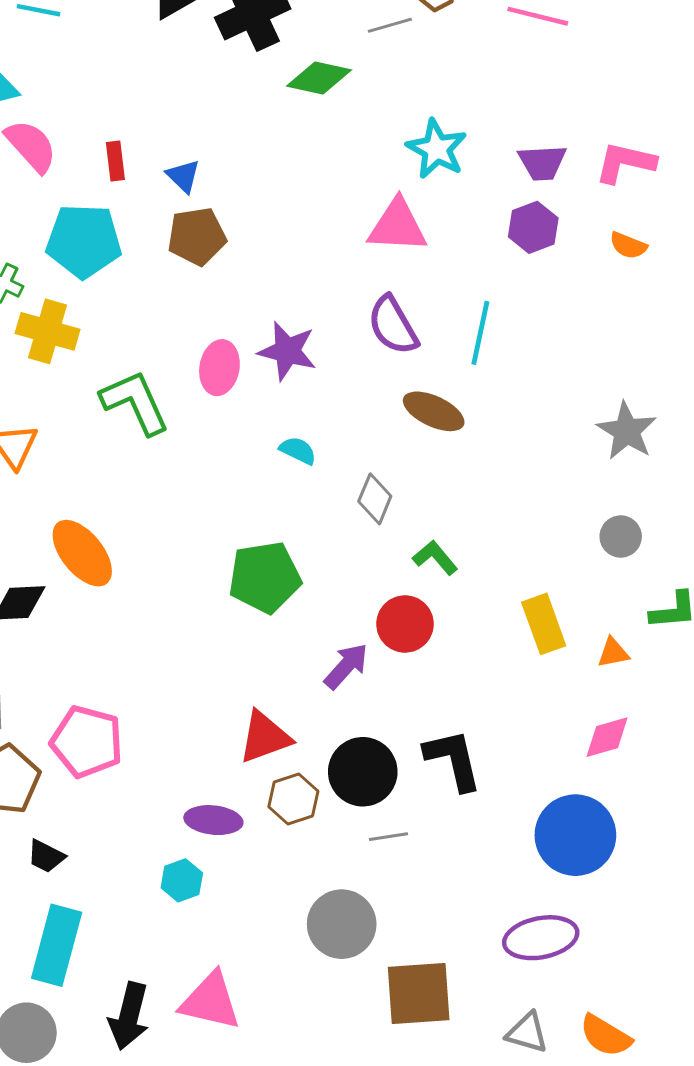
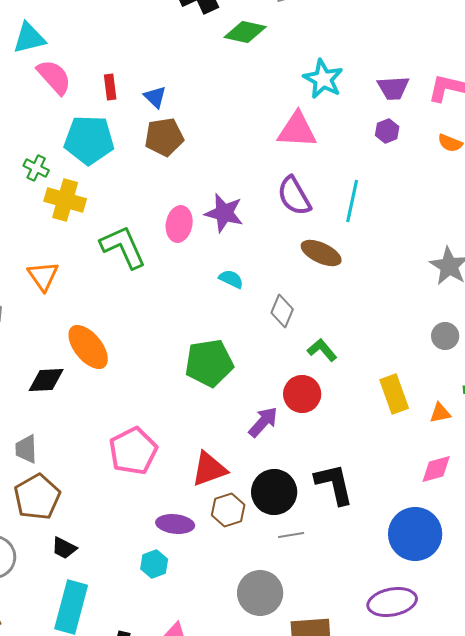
purple hexagon: (533, 227) -> (387, 131), size x0.7
pink pentagon: (87, 742) -> (133, 451), moved, turned 30

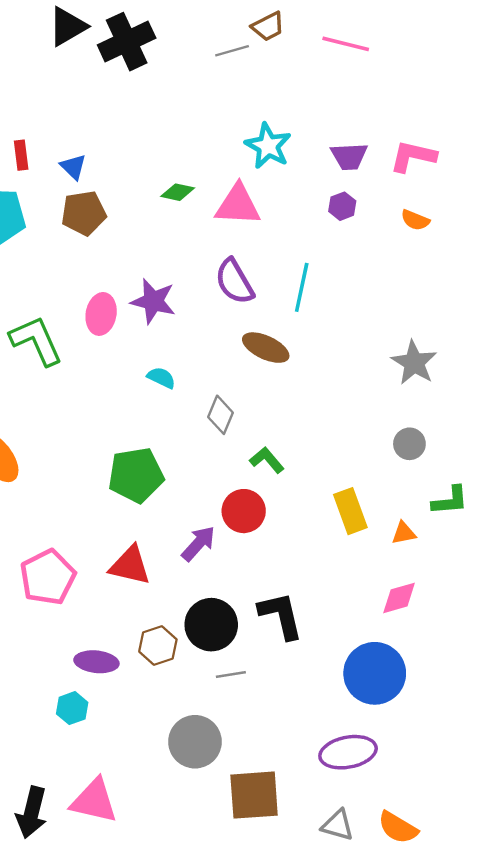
green diamond: (245, 32) -> (178, 192), moved, size x0.7
red triangle: (209, 469) -> (130, 566), moved, turned 33

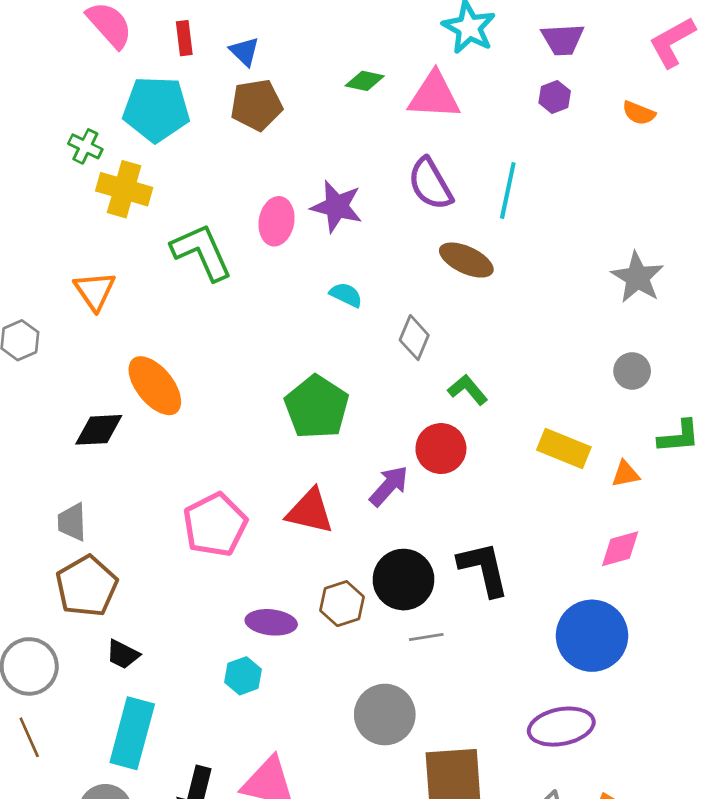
pink L-shape: (413, 156) -> (672, 42), moved, turned -42
green pentagon: (136, 475) -> (317, 407), turned -30
yellow rectangle: (350, 511) -> (564, 449), turned -48

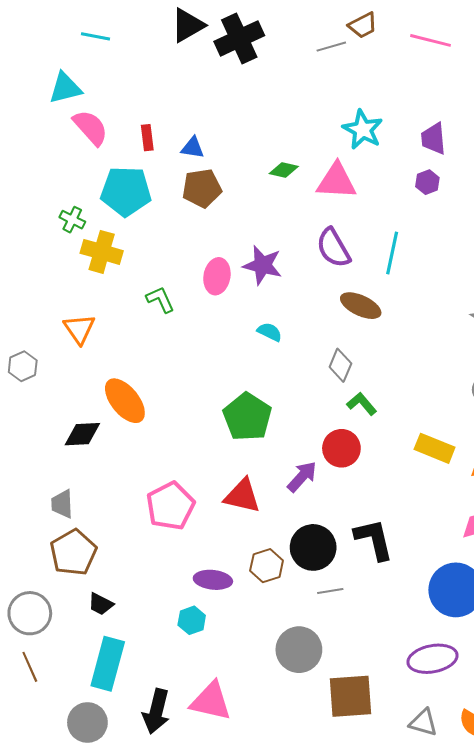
purple trapezoid: (563, 39) -> (434, 139), turned 88
blue triangle: (244, 51) -> (193, 148), turned -35
green L-shape: (202, 252) -> (160, 300), size x0.6
gray diamond: (414, 338) -> (340, 365), moved

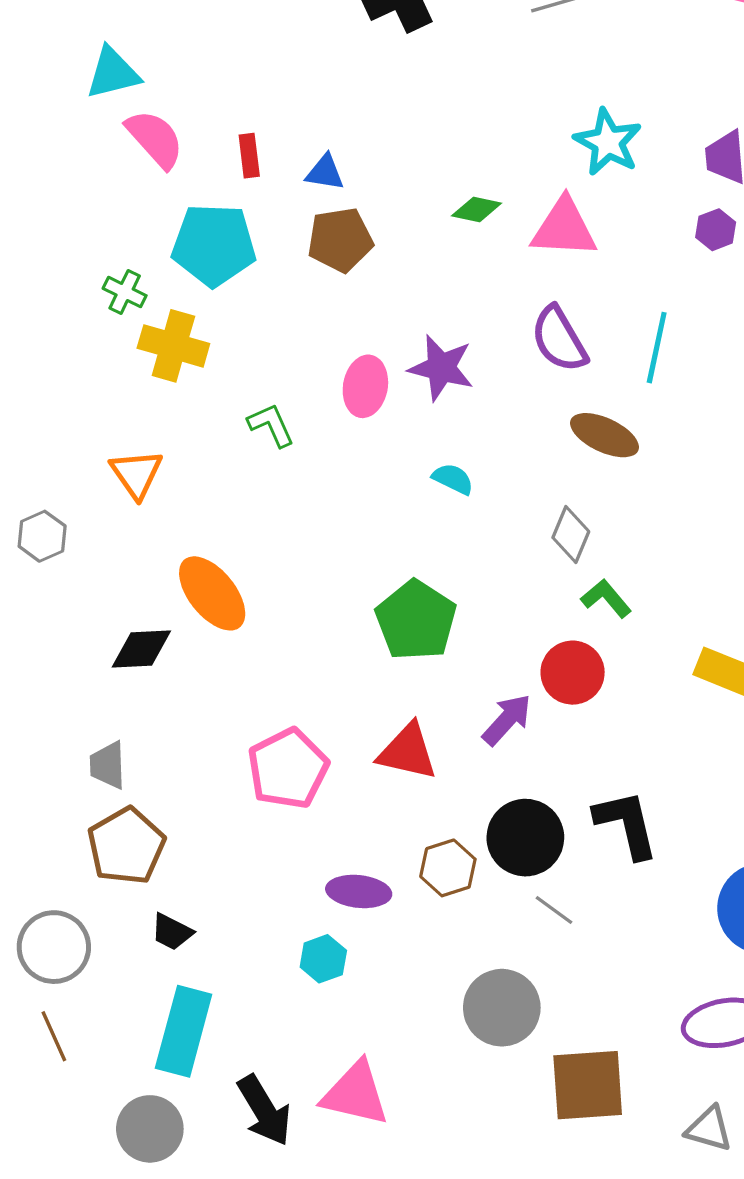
gray line: (330, 591) -> (554, 910), turned 45
black arrow: (156, 711) -> (264, 1110), turned -45

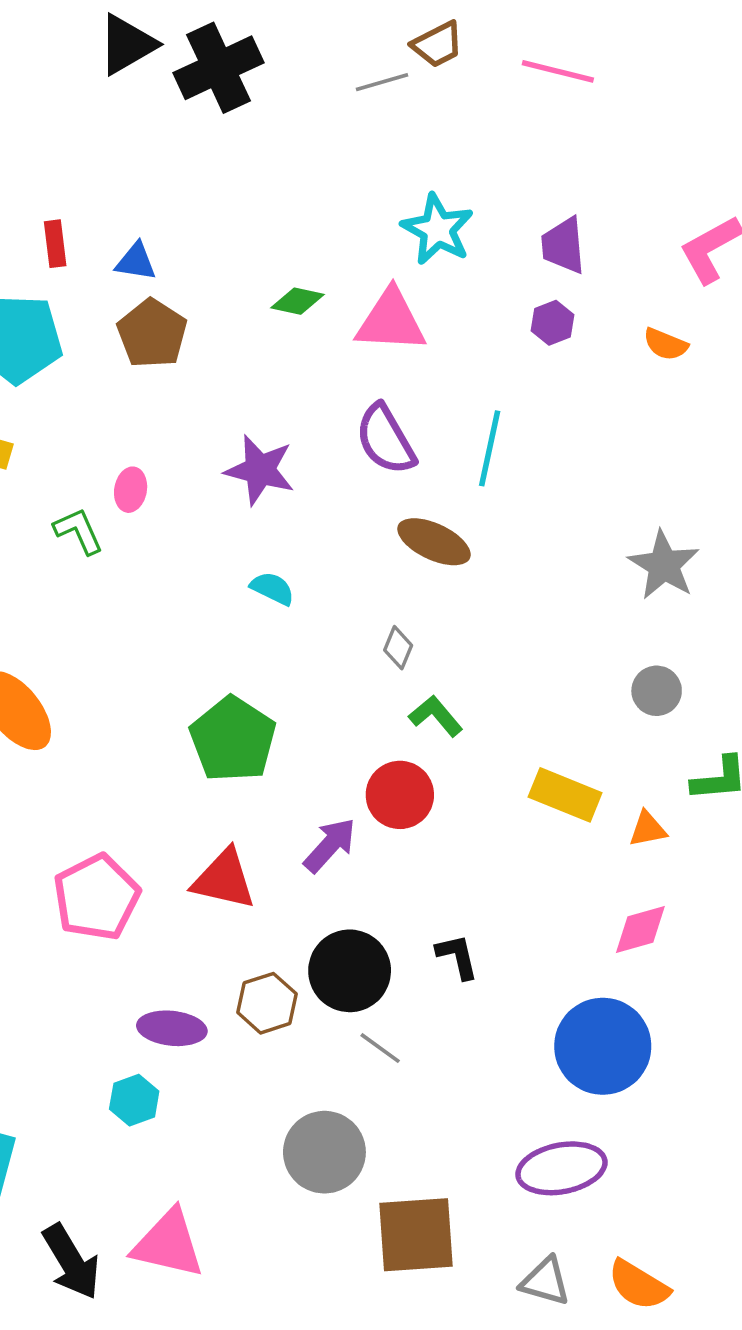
brown pentagon: (340, 240) -> (152, 333), turned -30
pink ellipse: (365, 386) -> (131, 490), moved, size x0.7
gray diamond: (571, 534) -> (398, 648), size x0.7
black L-shape: (626, 824) -> (457, 956), size x0.6

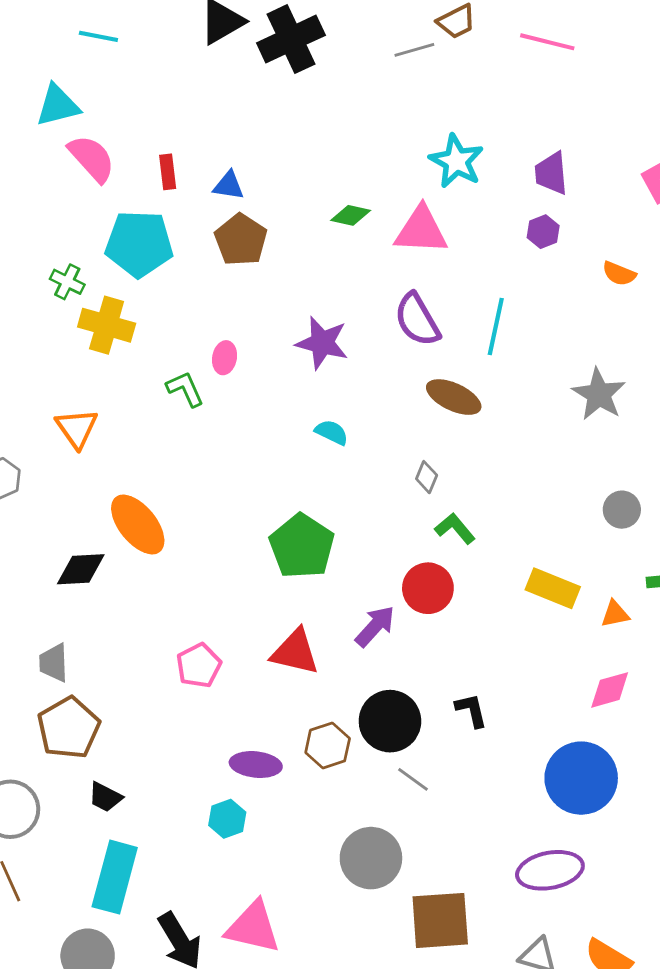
orange semicircle: (666, 344) -> (619, 274), moved
gray star: (664, 565) -> (599, 394), moved
pink pentagon: (96, 897) -> (199, 666), size x0.7

